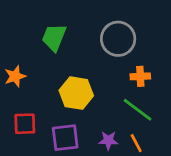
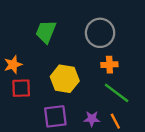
orange cross: (140, 76) -> (109, 65), moved
red square: (25, 124) -> (21, 88), moved

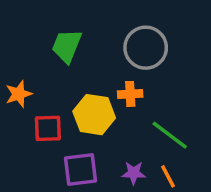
orange cross: (109, 65) -> (130, 94), moved
red square: (21, 88) -> (48, 128), moved

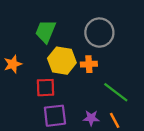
yellow hexagon: (94, 115) -> (62, 61), moved
red square: (48, 128) -> (46, 88), moved

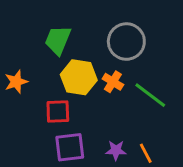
orange cross: (89, 64) -> (113, 82), turned 35
green line: (116, 92) -> (150, 95), moved

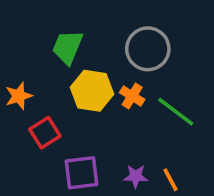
red square: (58, 112) -> (45, 133), moved, turned -30

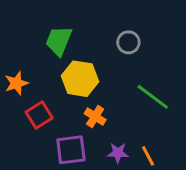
gray circle: (148, 49) -> (128, 42), size x0.6
orange cross: (132, 96) -> (95, 117), moved

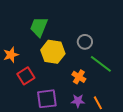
gray circle: (128, 42) -> (85, 42), moved
orange cross: (95, 117) -> (79, 77), moved

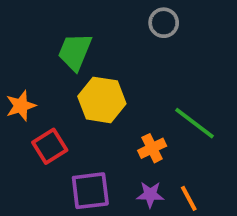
gray circle: (85, 42) -> (164, 23), moved
orange cross: (79, 77) -> (152, 148), turned 32

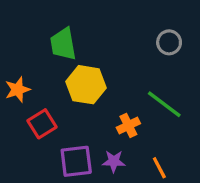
gray circle: (164, 23) -> (169, 42), moved
green trapezoid: (75, 52) -> (63, 44), turned -32
purple star: (150, 195) -> (114, 161), moved

